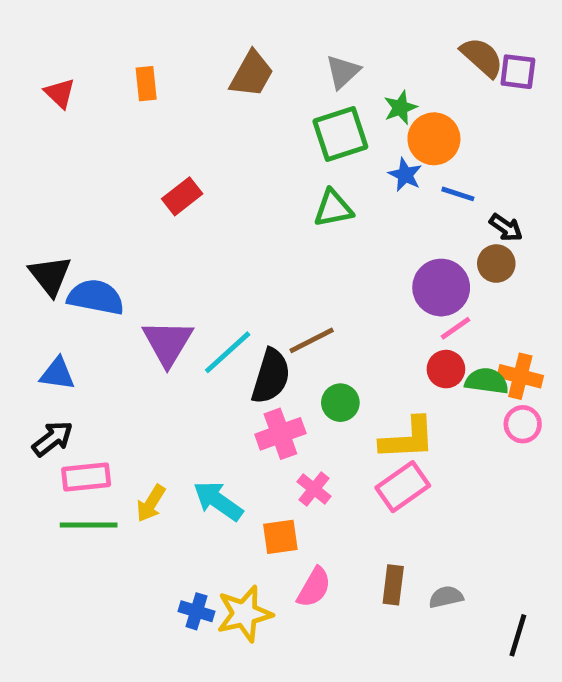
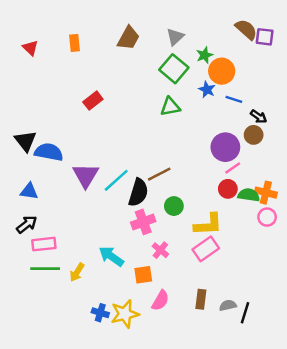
green square: (340, 134) -> (174, 69), turned -32
yellow arrow: (151, 503) -> (77, 272), moved
black line: (518, 635) -> (245, 313), moved

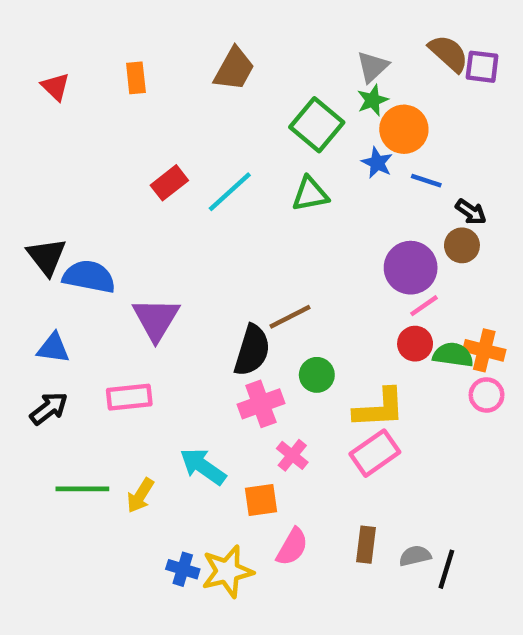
gray triangle: (175, 37) -> (373, 67), moved
cyan line: (116, 180) -> (230, 192), moved
pink rectangle: (44, 244) -> (129, 397), moved

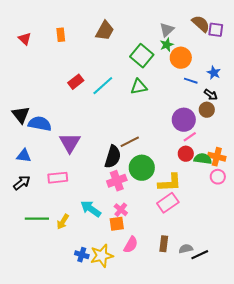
blue star: (377, 163) -> (214, 73), moved
green circle: (317, 375) -> (142, 168), size x1.6
pink cross: (292, 455) -> (121, 210), moved
black line: (446, 569) -> (200, 255), turned 48

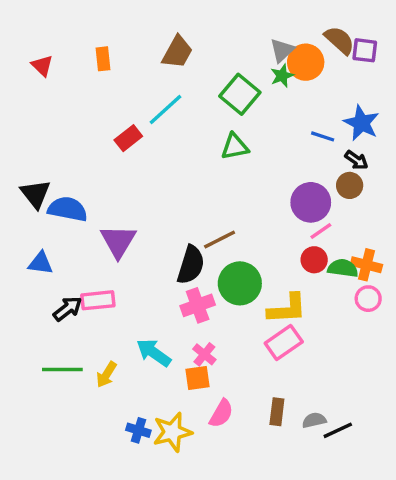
orange circle: (181, 58) -> (306, 62), moved
blue star: (214, 73) -> (361, 123), size x1.5
cyan line: (103, 86) -> (166, 109), moved
black arrow: (22, 183) -> (68, 309), moved

